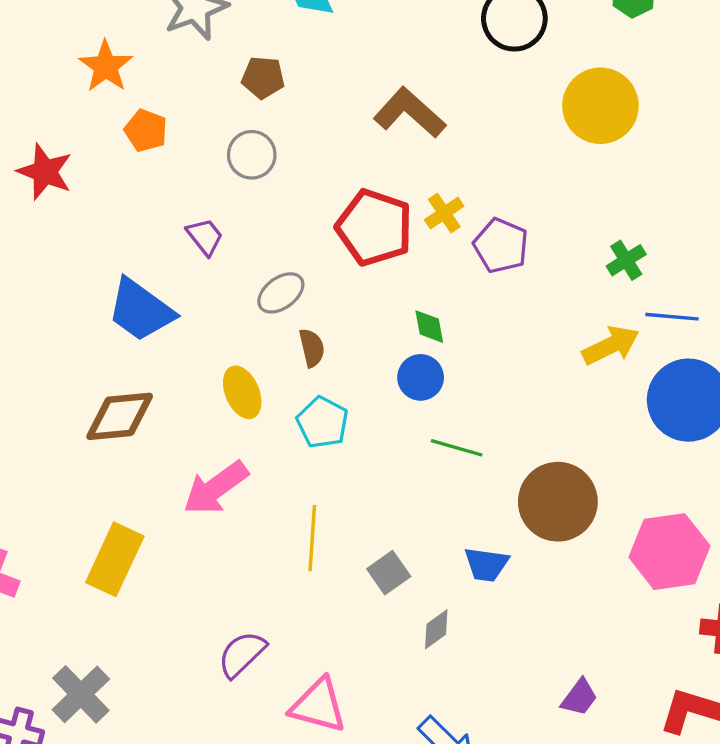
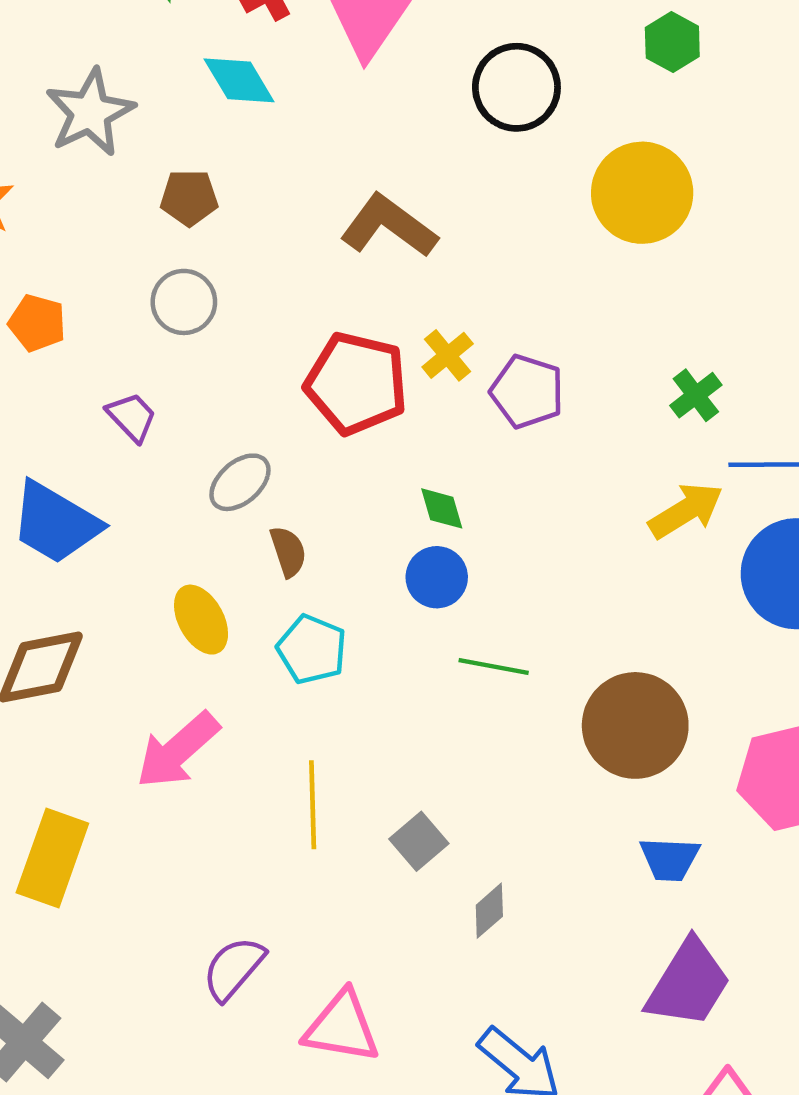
orange pentagon: (146, 130) -> (37, 323), moved
blue trapezoid: (486, 564) -> (670, 859), moved
purple trapezoid: (579, 697) -> (688, 983), size x1.8

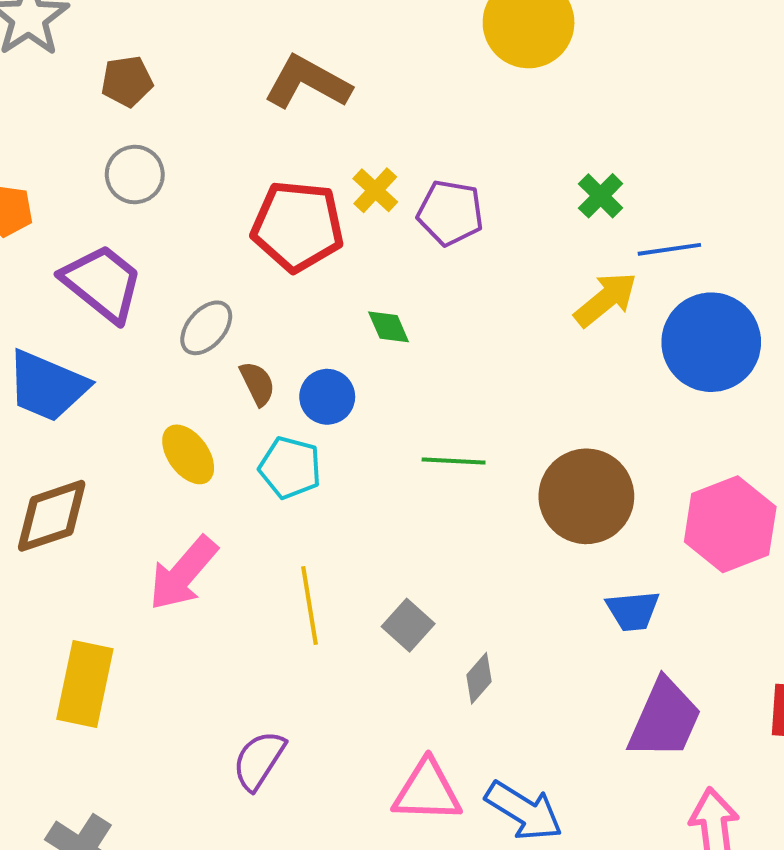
purple trapezoid: (132, 417) -> (102, 283), size x1.8
blue circle: (437, 577) -> (327, 397), moved
pink triangle: (342, 1027) -> (427, 791), moved

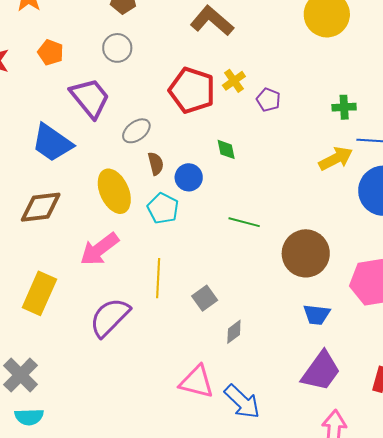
green cross: (601, 196) -> (344, 107), turned 30
purple pentagon: (450, 213) -> (268, 100), size x0.7
yellow ellipse: (188, 454) -> (114, 191), size x1.4
purple semicircle: (259, 760) -> (110, 317), moved, size x1.4

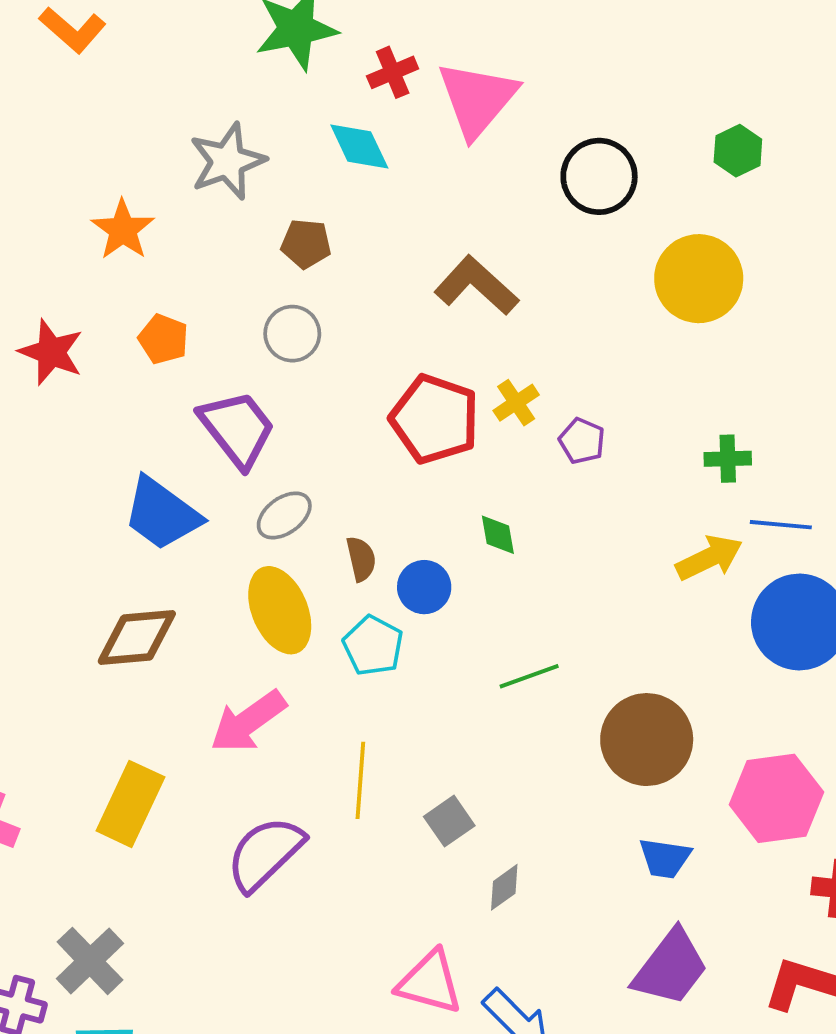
gray ellipse: (136, 131) -> (284, 515), moved
green line: (244, 222) -> (529, 676), turned -36

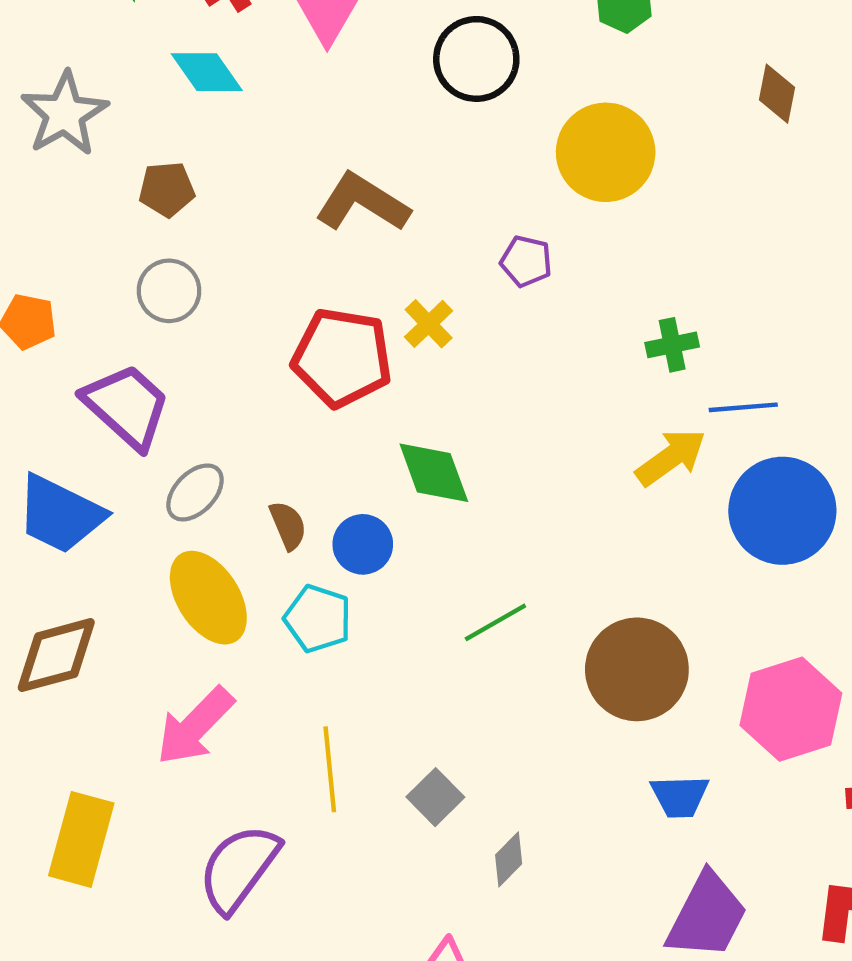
purple pentagon: (582, 441) -> (526, 261), moved
green diamond: (498, 535) -> (434, 473), size x1.6

